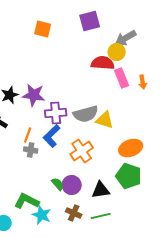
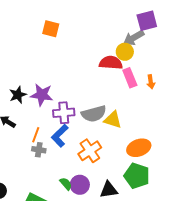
purple square: (90, 21) -> (147, 21), moved

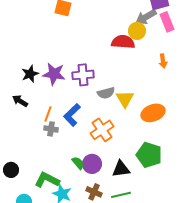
pink rectangle: (130, 78) -> (167, 22), moved
purple cross: (64, 113) -> (83, 75), moved
gray semicircle: (94, 114) -> (106, 93), size x0.7
yellow triangle: (113, 120) -> (125, 99), turned 42
orange ellipse: (139, 148) -> (153, 113), moved

